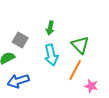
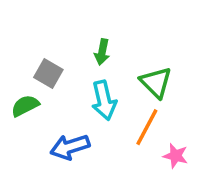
blue arrow: (18, 81) -> (70, 147), moved

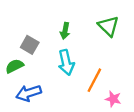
green triangle: (156, 82) -> (108, 26), moved
blue arrow: (70, 147) -> (29, 93), moved

